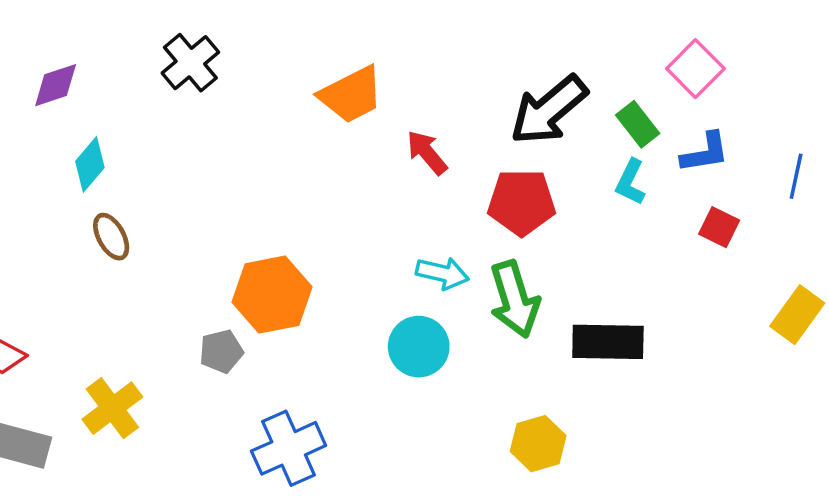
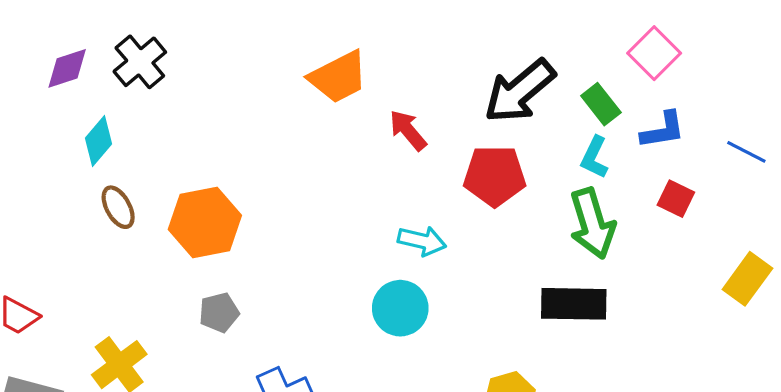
black cross: (190, 63) -> (140, 62), moved
blue line: (796, 176) -> (746, 152), turned -75
orange hexagon: (272, 295) -> (205, 222), moved
green arrow: (515, 299) -> (592, 224), moved

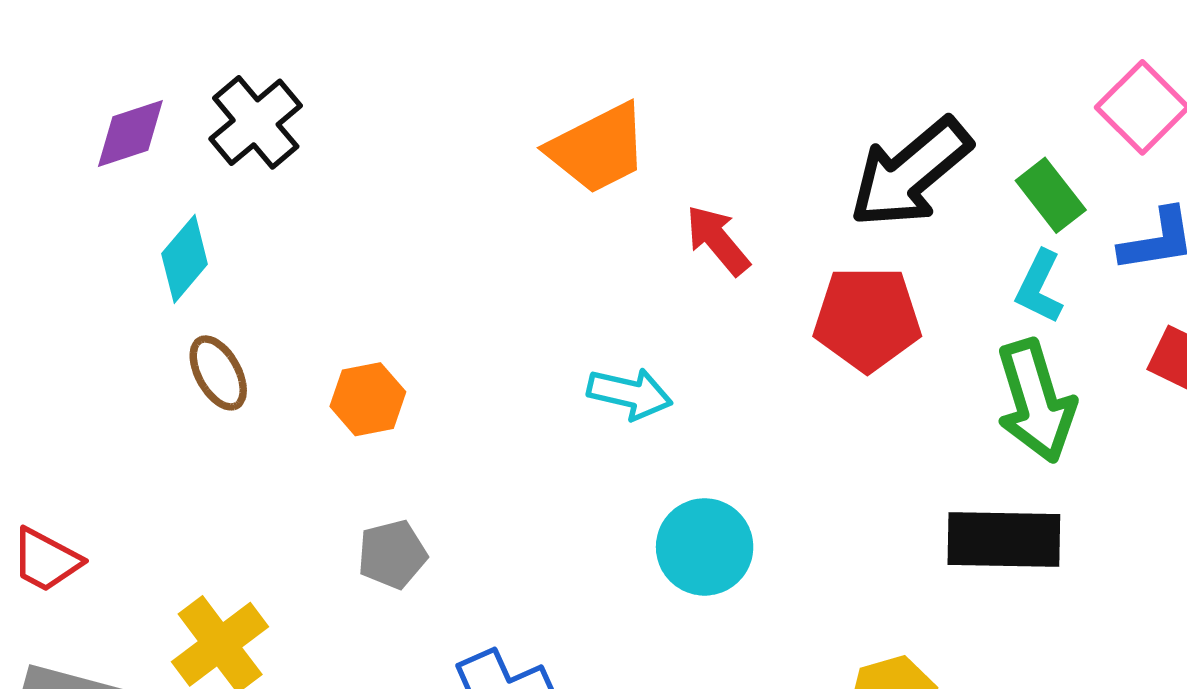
orange hexagon: (205, 222) -> (368, 399), size x0.6
cyan arrow: (422, 241) -> (630, 394), moved

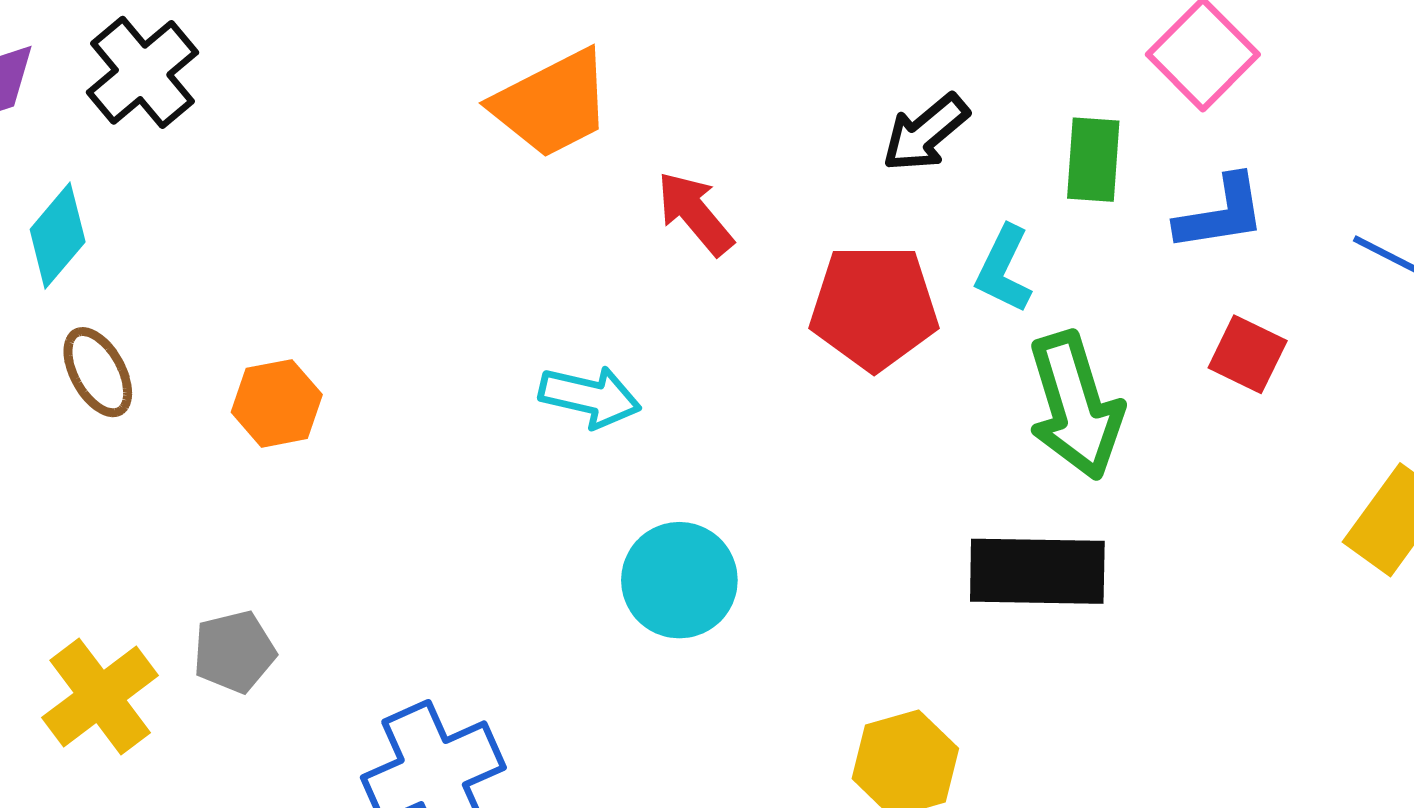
black arrow: (910, 173) -> (925, 133), size x0.6
green rectangle: (1051, 195) -> (1093, 160), turned 42
cyan L-shape: (1039, 287) -> (1004, 269), moved
gray pentagon: (392, 554) -> (234, 652), moved

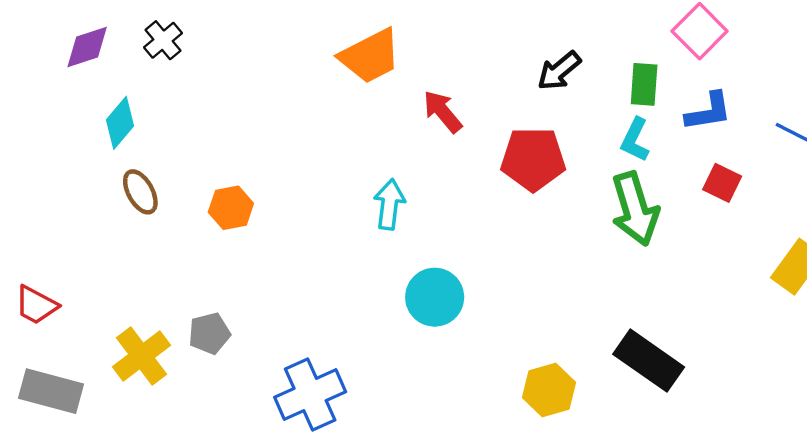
black cross: (143, 72) -> (163, 40), size x0.7
cyan L-shape: (1004, 269) -> (635, 140), moved
cyan arrow: (590, 397) -> (389, 204), turned -96
black rectangle: (1037, 571) -> (649, 361), moved, turned 34

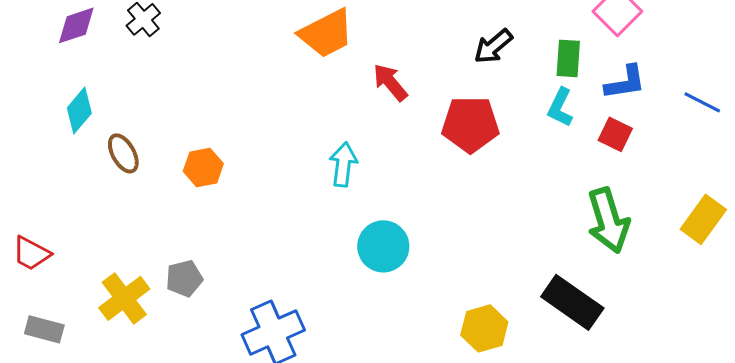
cyan diamond: (120, 123) -> (79, 110), moved
red square: (722, 183) -> (615, 134), moved
green arrow: (635, 209) -> (608, 220), moved
gray rectangle: (51, 391) -> (44, 329), size x0.7

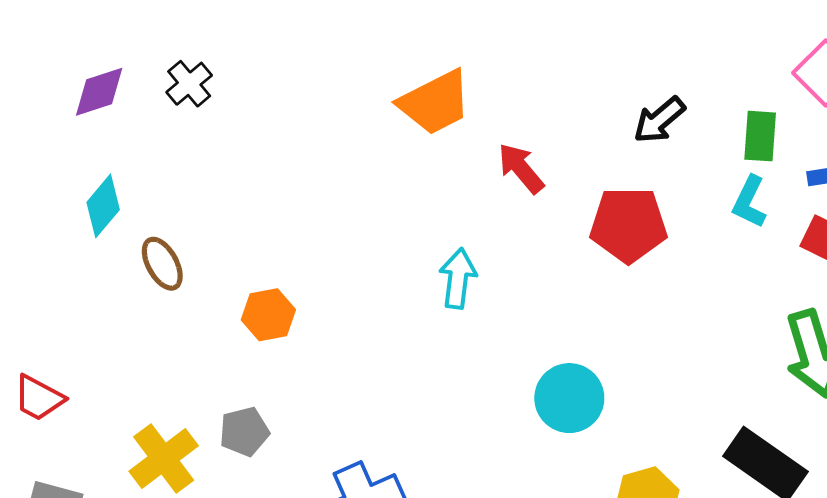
orange hexagon: (203, 167) -> (268, 315), moved
cyan circle: (383, 246) -> (569, 398), moved

